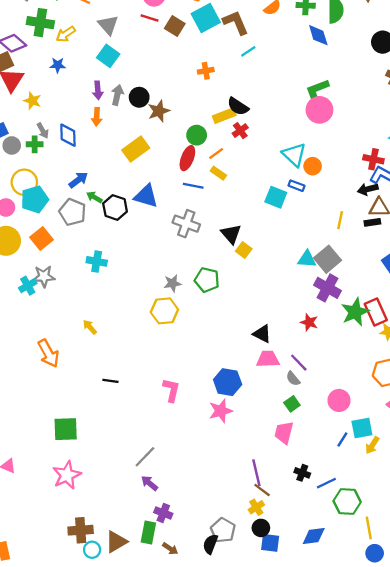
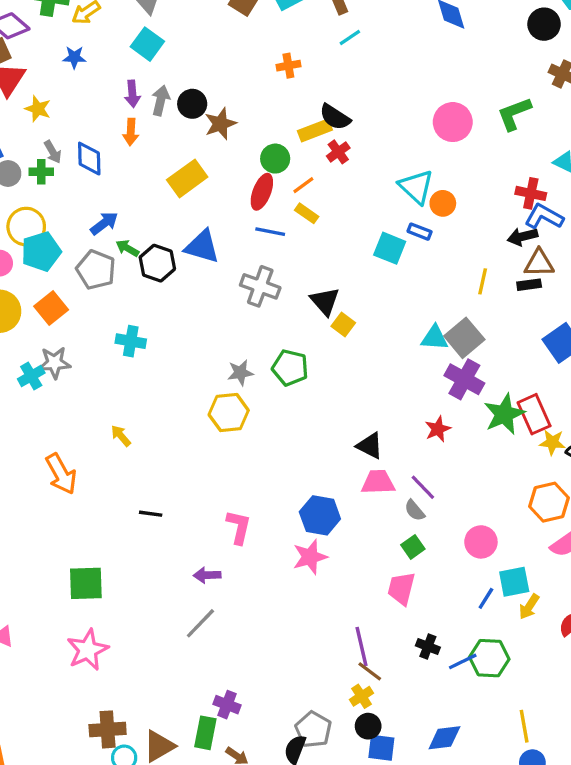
green L-shape: (317, 90) -> (514, 114), moved
red star: (309, 322) -> (438, 429), turned 30
purple arrow: (149, 483) -> (207, 575), moved, turned -42
green hexagon: (347, 502) -> (489, 658), moved

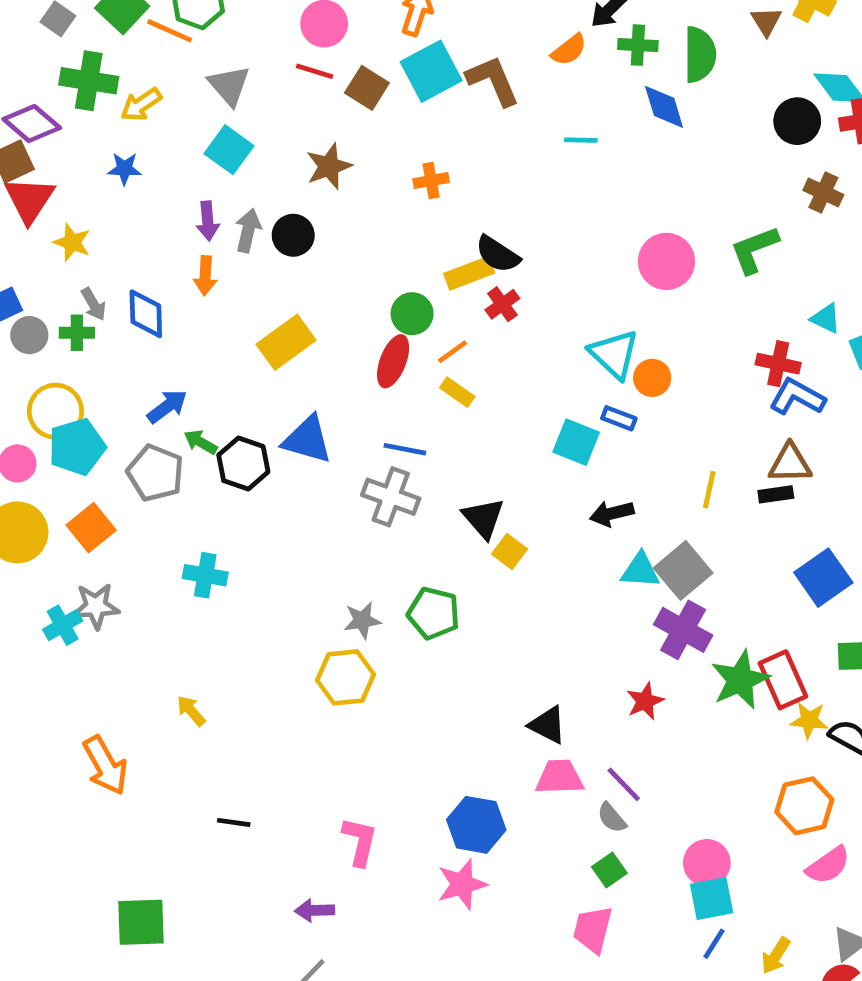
cyan line: (350, 37) -> (581, 140), moved, turned 35
brown star: (220, 124) -> (329, 166), moved
blue line: (270, 232) -> (405, 449), moved
black arrow: (522, 237) -> (612, 513), moved
cyan square: (514, 582) -> (712, 899), moved

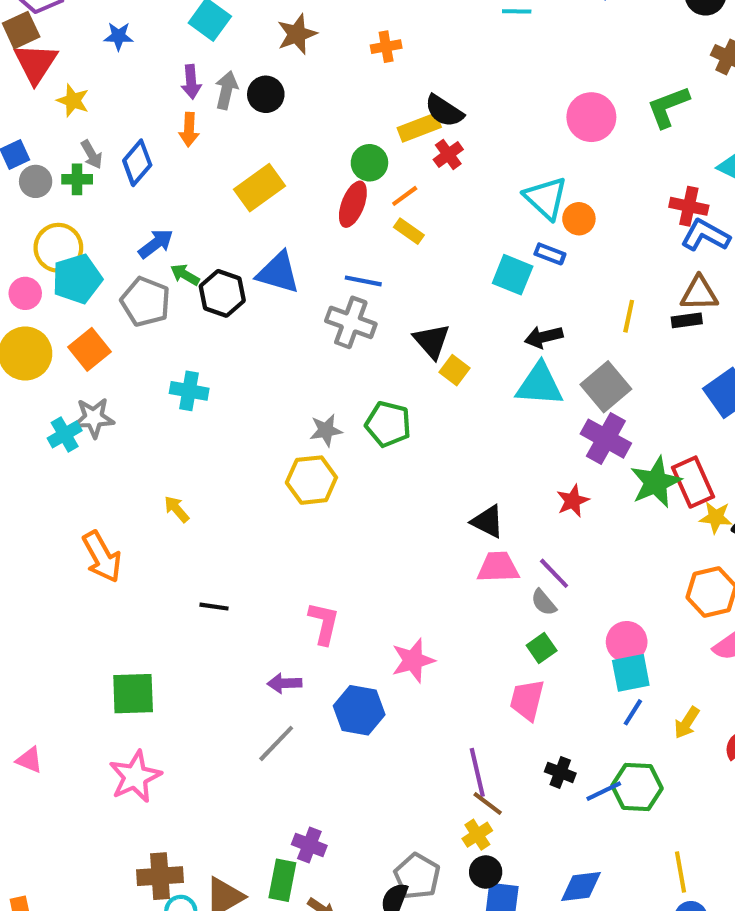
blue diamond: (146, 314) -> (137, 163), turned 42
cyan triangle: (640, 570) -> (540, 385), moved, size x1.4
blue hexagon: (476, 825) -> (359, 710), moved

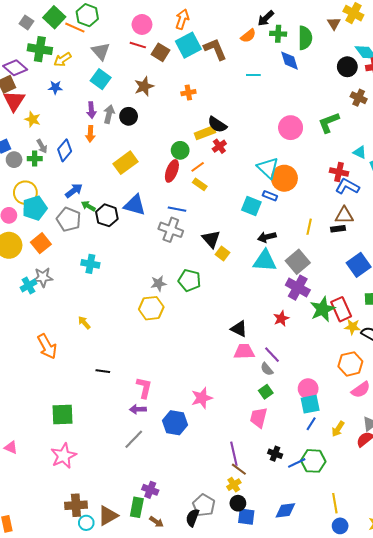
orange circle: (579, 219) -> (284, 178), size x1.6
pink L-shape: (324, 623) -> (144, 388), moved

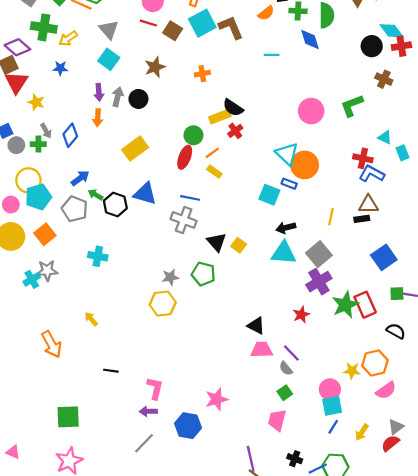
black triangle: (211, 239) -> (217, 242), moved
purple cross: (298, 288) -> (319, 282), turned 30
yellow star: (352, 327) -> (352, 371), moved

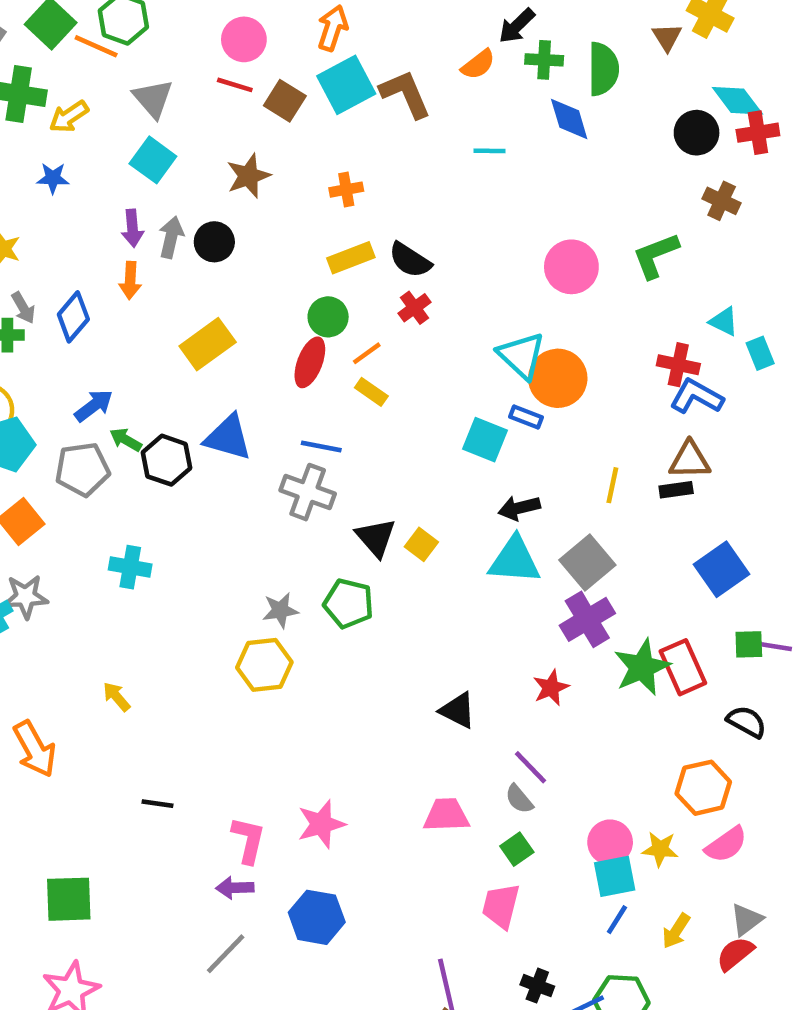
yellow rectangle: (220, 117) -> (351, 258), moved
gray pentagon: (75, 209) -> (82, 469), turned -30
pink trapezoid: (262, 350) -> (446, 815), moved
yellow star: (352, 371) -> (660, 849), moved
pink star: (217, 399) -> (321, 824), moved

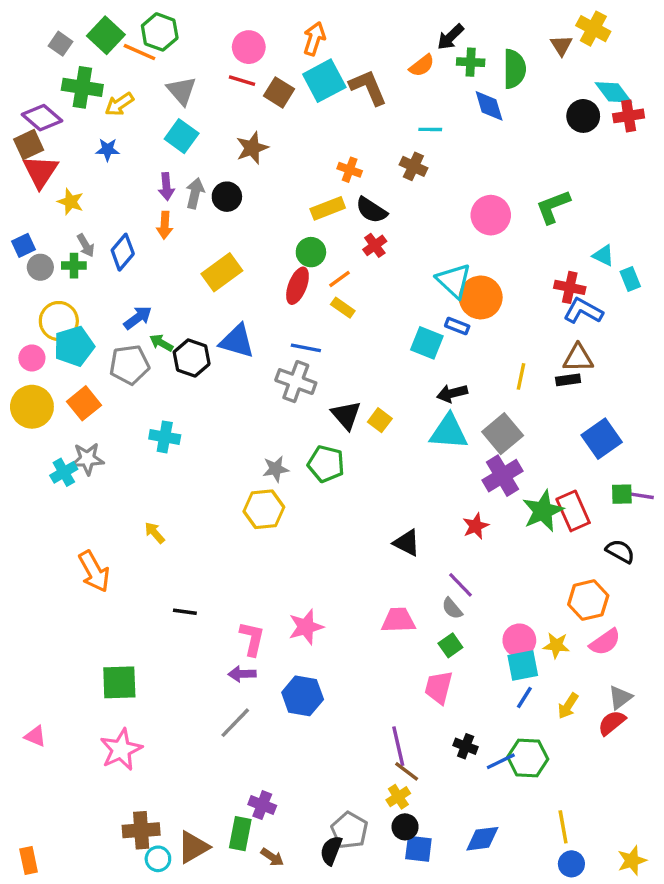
orange cross: (346, 190) -> (350, 170), moved, turned 30
brown cross: (722, 201) -> (413, 166), moved

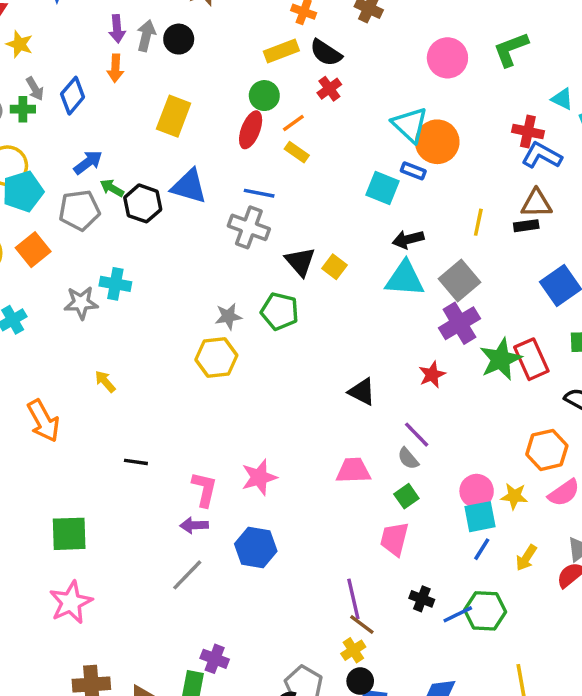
yellow rectangle: (222, 272) -> (174, 116), turned -33
gray star: (87, 459) -> (81, 303), moved

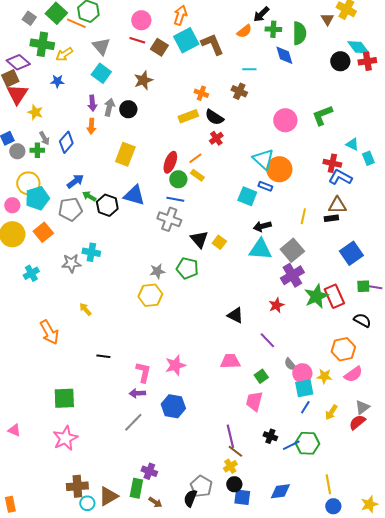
green circle: (264, 96) -> (178, 179), moved
gray semicircle: (408, 458) -> (290, 364), moved

